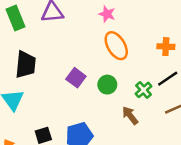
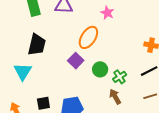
orange ellipse: (116, 46) -> (88, 37), moved, turned 55
green cross: (144, 90) -> (120, 77), moved

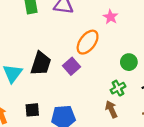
black trapezoid: (37, 45) -> (41, 64), moved
green circle: (100, 69) -> (129, 62), moved

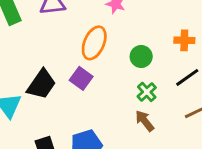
green circle: (129, 62) -> (141, 57), moved
black trapezoid: (41, 64) -> (41, 84), turned 30

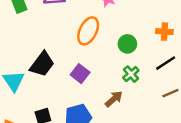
purple square: (81, 78) -> (80, 74), moved
brown arrow: (145, 121) -> (114, 99), moved, turned 84

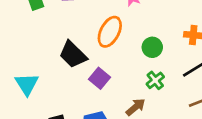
black trapezoid: (42, 64) -> (73, 55), moved, turned 96

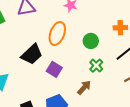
black trapezoid: (73, 55) -> (32, 54), turned -80

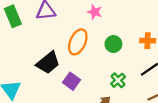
green circle: (91, 41) -> (113, 44), moved

